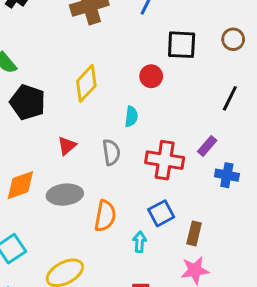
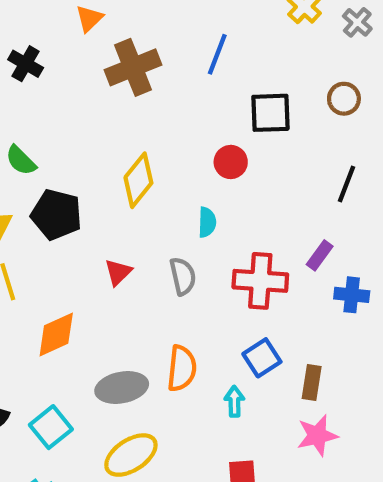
gray ellipse: (65, 195) -> (122, 388), moved

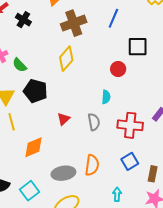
yellow diamond: (138, 180) -> (66, 59), moved
cyan arrow: (234, 401) -> (117, 194), moved

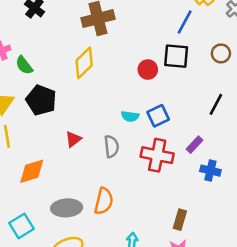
blue line: (113, 18) -> (185, 22), moved
red circle: (118, 69) -> (148, 70), moved
cyan semicircle: (106, 97) -> (130, 116), turned 88
blue square: (130, 161) -> (158, 116), moved

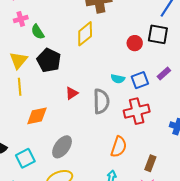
purple rectangle: (194, 145) -> (164, 74), moved
gray semicircle: (111, 146) -> (101, 101), size x1.4
red cross: (157, 155) -> (137, 111), turned -30
orange semicircle: (104, 201) -> (119, 147), moved
gray ellipse: (67, 208) -> (62, 147), turned -55

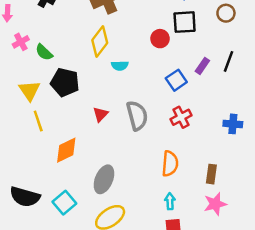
cyan semicircle: (118, 79) -> (120, 66), moved
red cross: (137, 111) -> (181, 117), size x0.7

